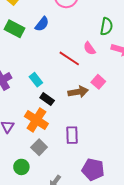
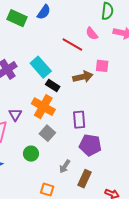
cyan rectangle: (36, 80) -> (41, 67), size x1.5
pink square: (98, 82) -> (102, 66), turned -32
purple pentagon: (93, 170) -> (90, 145), moved

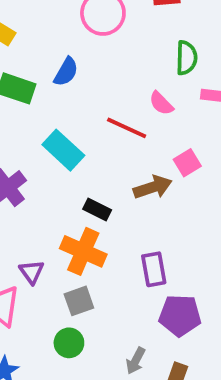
pink square: (102, 66) -> (187, 163), turned -32
cyan rectangle: (41, 67) -> (63, 150), moved
gray square: (47, 133) -> (79, 301), moved, turned 35

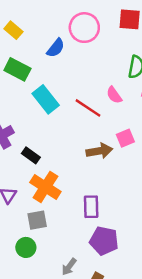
blue semicircle: (66, 72) -> (56, 48), moved
cyan rectangle: (63, 150) -> (46, 99), moved
black rectangle: (97, 210) -> (31, 155), moved

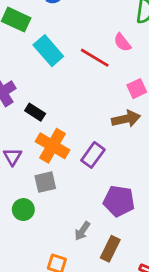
brown arrow: (99, 151) -> (126, 119), moved
purple rectangle: (91, 207) -> (93, 155), moved, turned 40
green circle: (26, 247) -> (23, 210), moved

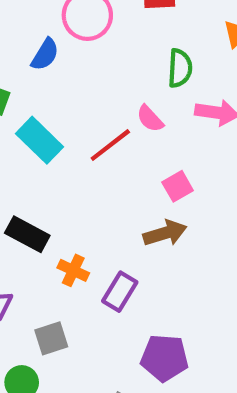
red line: (95, 58) -> (110, 145), turned -64
black rectangle: (35, 112) -> (27, 234), size x1.4
orange cross: (53, 146) -> (73, 270), moved, size x0.6

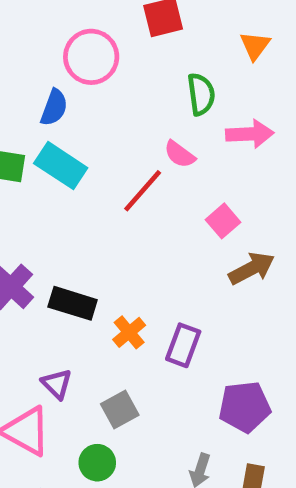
cyan rectangle: (40, 140) -> (61, 166), moved
brown arrow: (165, 233) -> (252, 268), moved
orange cross: (73, 270) -> (129, 332), turned 36

